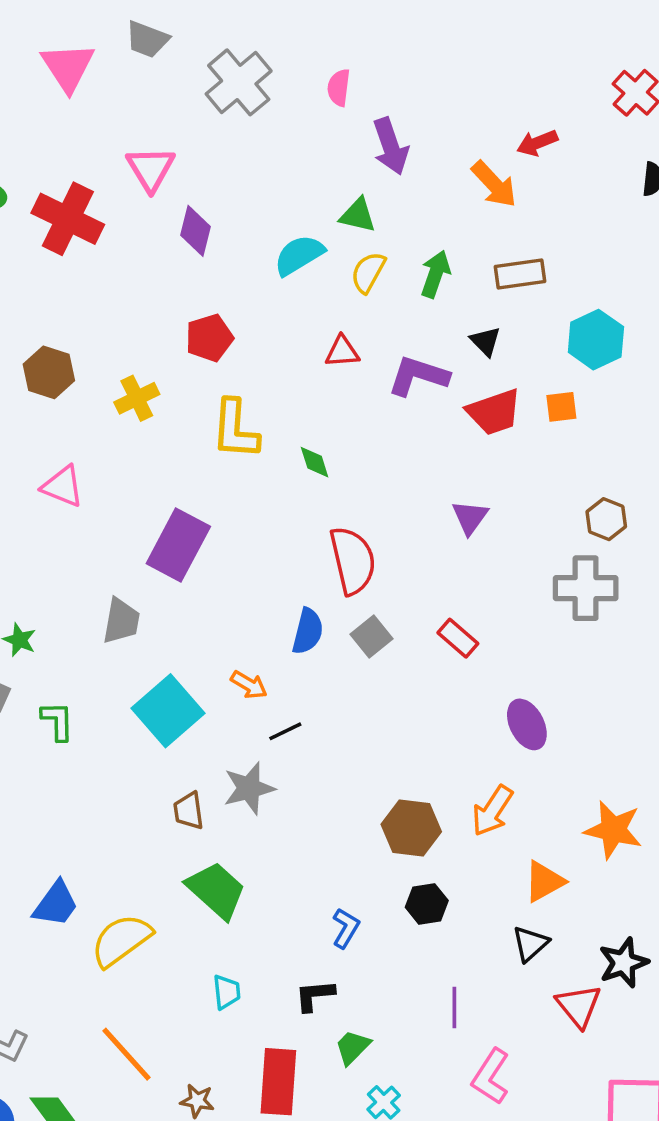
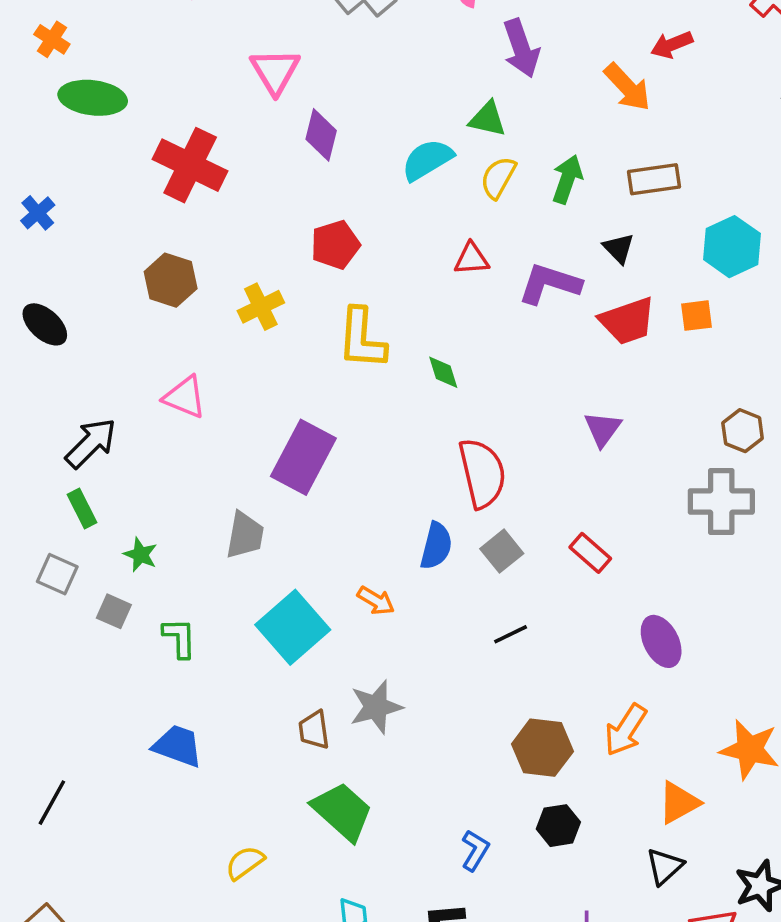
red cross: (68, 219) -> (190, 165), moved
black line: (285, 731) -> (511, 634), moved
blue trapezoid: (56, 904) -> (178, 746), moved, turned -106
yellow semicircle: (121, 940) -> (245, 863), size x0.6

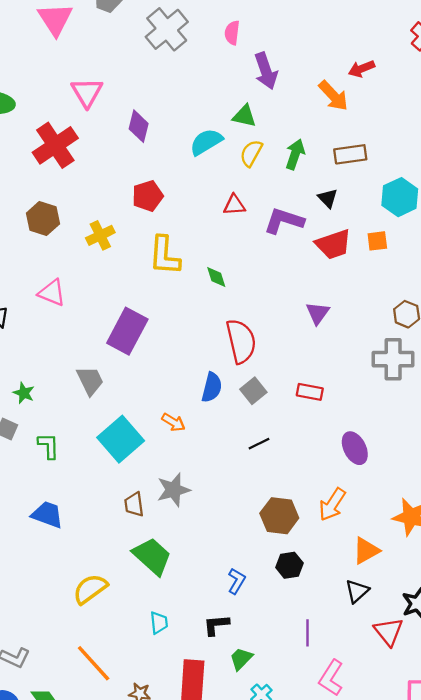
pink triangle: (275, 71) -> (87, 92), moved
red cross: (190, 165) -> (55, 145), turned 30
gray trapezoid: (245, 535) -> (90, 381), turned -36
red rectangle: (590, 553) -> (310, 392), turned -30
yellow semicircle: (245, 863) -> (90, 589), size x1.4

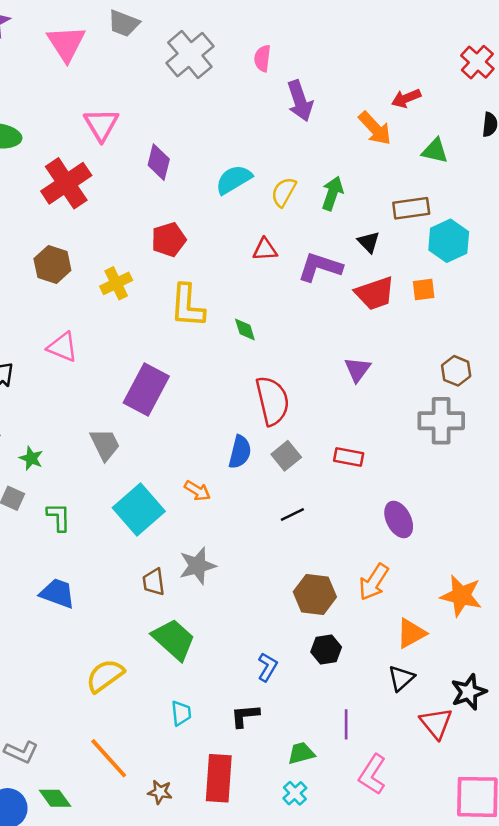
green triangle: (244, 116) -> (435, 151), moved
brown rectangle: (350, 154) -> (411, 208), moved
green trapezoid: (241, 659) -> (301, 753), moved, turned 30

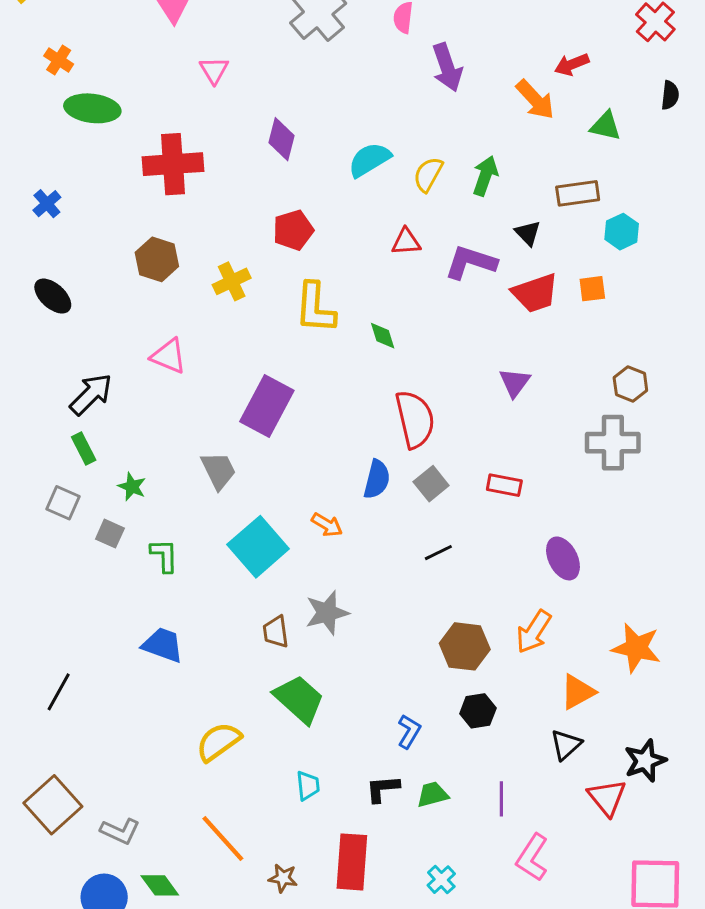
pink triangle: (101, 125) -> (214, 70), moved, size x0.7
red cross: (66, 183) -> (173, 164), turned 30
cyan hexagon: (449, 241) -> (622, 232), size x0.7
green trapezoid: (301, 753) -> (433, 795), moved

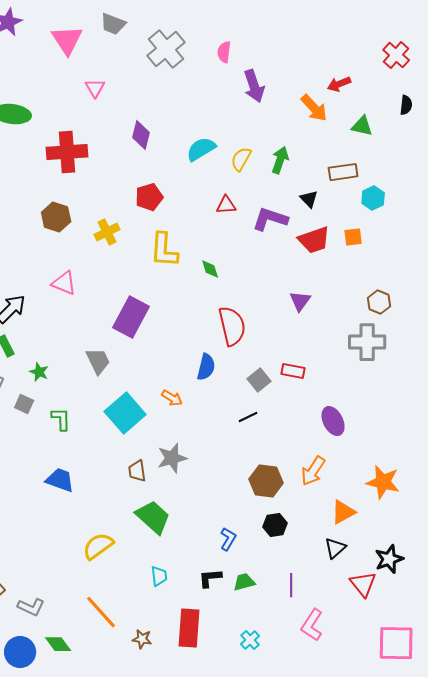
gray square: (431, 484) -> (259, 380), moved

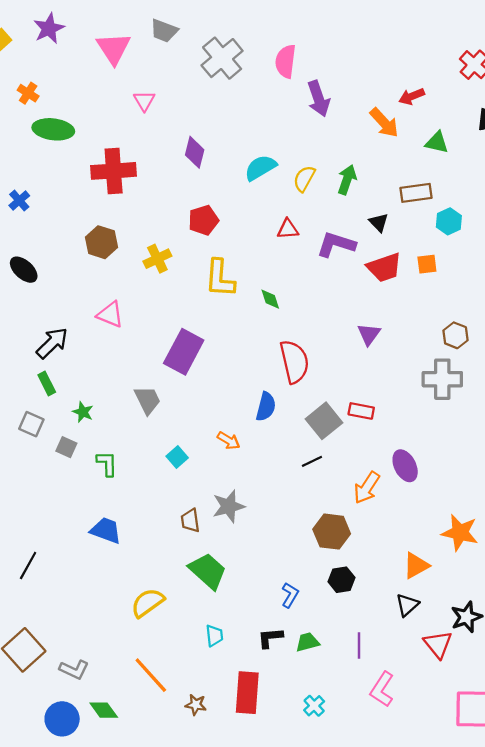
pink semicircle: (224, 52) -> (286, 61), size x1.4
gray square: (259, 380) -> (324, 421), size x1.4
cyan square: (125, 413) -> (177, 457), size x0.5
orange arrow: (313, 471) -> (367, 488), moved

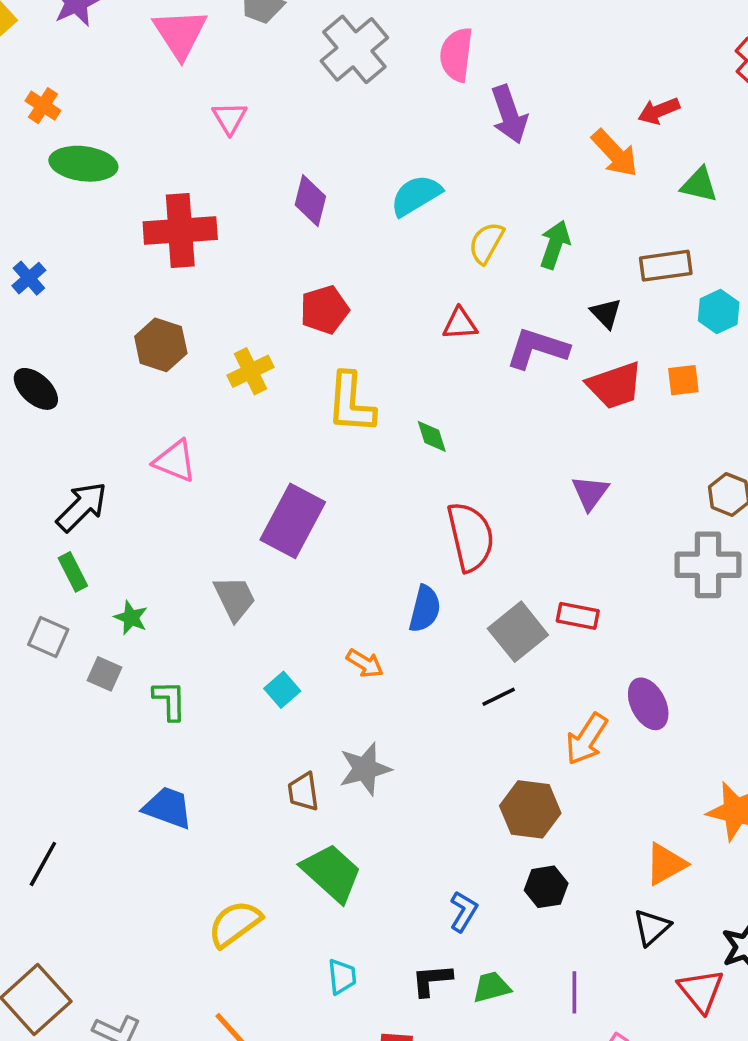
cyan semicircle: (260, 168) -> (416, 195), moved

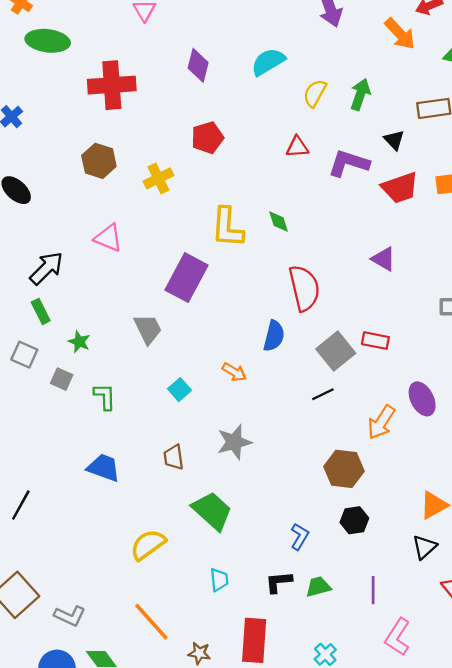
yellow L-shape: (351, 403) -> (227, 227), moved
purple triangle: (590, 493) -> (384, 259), turned -36
brown trapezoid: (303, 792) -> (174, 457), moved

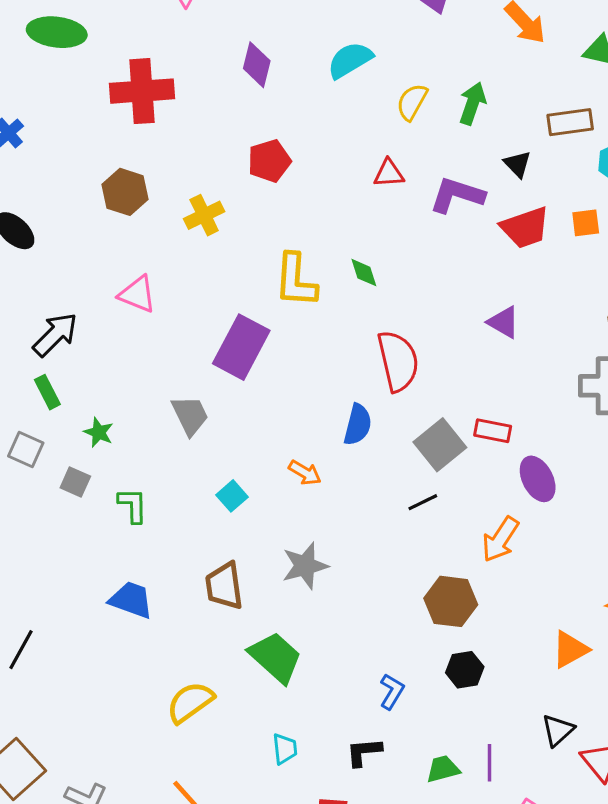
purple ellipse: (422, 399) -> (538, 479), moved
brown trapezoid: (174, 457) -> (224, 586), size x1.4
black triangle: (424, 547) -> (558, 730), moved
green trapezoid: (318, 587) -> (443, 769), moved

